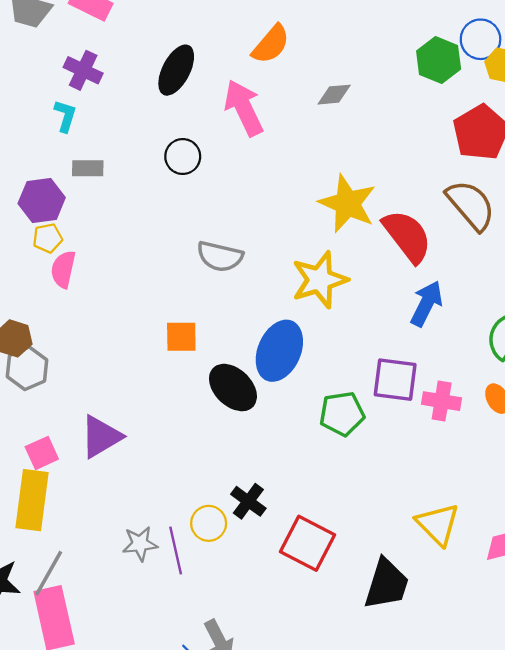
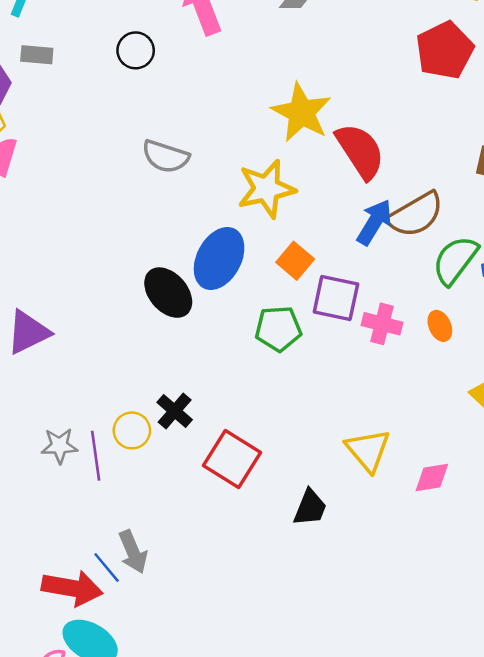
brown semicircle: (471, 205) -> (416, 215), moved, turned 96
orange square: (181, 337) -> (295, 261), moved, turned 36
black trapezoid: (387, 584) -> (310, 508), size x0.7

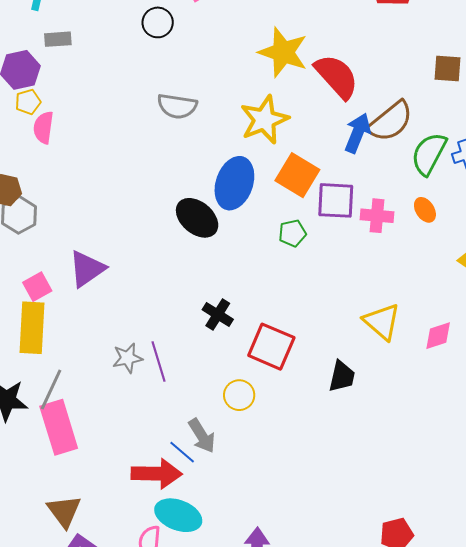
black circle: (136, 50) -> (158, 22), moved
orange square: (295, 261) -> (297, 175), size x1.4
green pentagon: (278, 329) -> (292, 233), size x0.7
yellow circle: (132, 430) -> (239, 395), moved

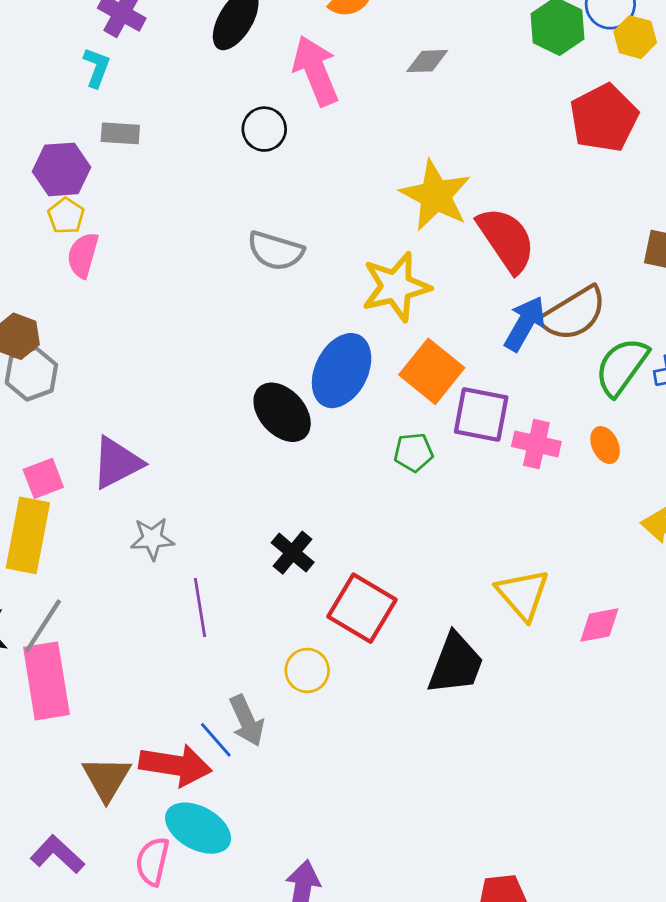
yellow pentagon: (28, 102) -> (66, 216), turned -30
gray star: (127, 358) -> (152, 539), moved
black trapezoid: (342, 376) -> (456, 664), size x1.4
brown triangle: (64, 511) -> (106, 778), moved

